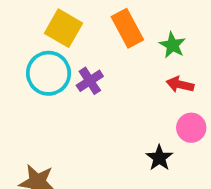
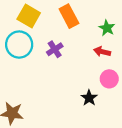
green star: (172, 45) -> (107, 28), moved
purple cross: (90, 81) -> (55, 49), moved

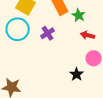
green star: (107, 28) -> (79, 15), moved

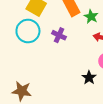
purple cross: (48, 33) -> (59, 35), turned -32

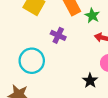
cyan circle: (28, 31) -> (32, 61), moved

